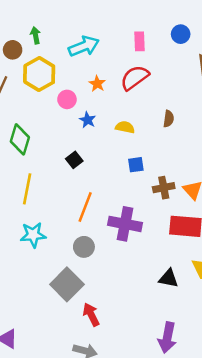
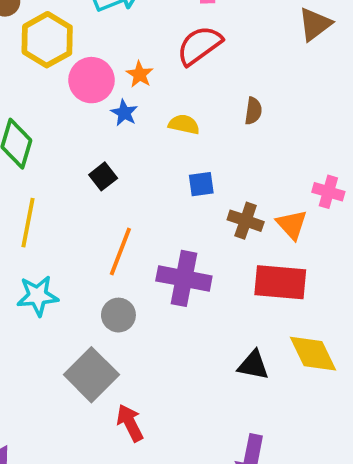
orange star: (97, 84) -> (140, 74), moved
pink circle: (67, 99) -> (91, 80), size x1.5
brown cross: (164, 188) -> (246, 221), turned 30

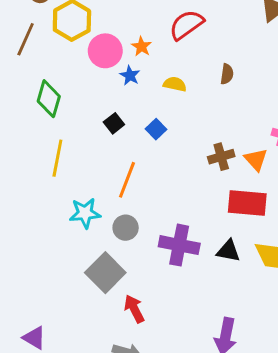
blue square: (201, 184) -> (156, 129), moved, turned -36
brown cross: (246, 221) -> (221, 157), turned -35
purple cross: (184, 278) -> (179, 245), moved
cyan star: (38, 296) -> (85, 213), moved
black triangle: (253, 365) -> (228, 251), moved

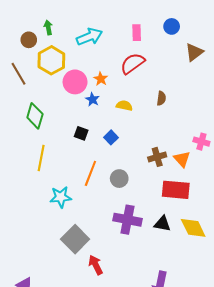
brown line: (26, 39) -> (18, 74), turned -55
black square: (114, 123) -> (81, 133), turned -32
gray circle: (126, 228) -> (119, 179), moved

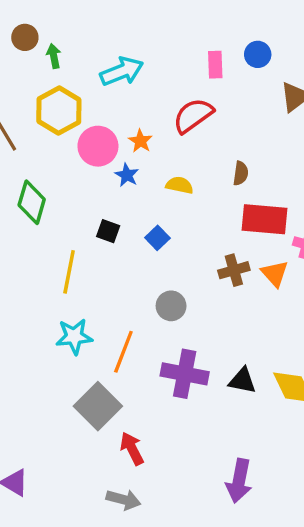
pink rectangle: (137, 33) -> (215, 65), moved
brown circle: (29, 40) -> (25, 37), moved
yellow line: (41, 158) -> (69, 272), moved
orange line: (90, 173) -> (123, 352), moved
red rectangle: (176, 190) -> (264, 219), moved

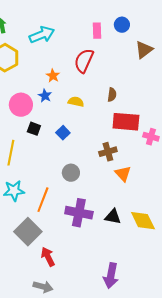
red semicircle: (193, 116) -> (84, 61), turned -30
pink circle: (98, 146) -> (21, 105), moved
orange triangle: (275, 274) -> (123, 174), moved

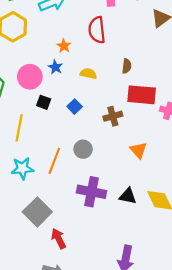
red semicircle: (84, 61) -> (97, 30), turned -30
brown cross: (108, 152) -> (113, 116), moved
orange line: (43, 200) -> (54, 161), moved

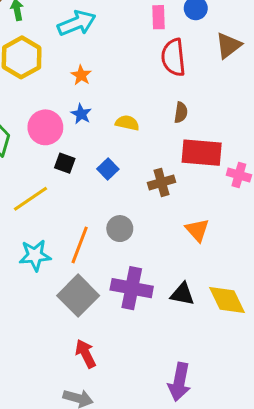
red semicircle: (97, 30) -> (173, 57), moved
orange star: (64, 46) -> (81, 75), moved
yellow line: (19, 128) -> (30, 199), turned 45
gray square: (37, 212) -> (78, 296), moved

